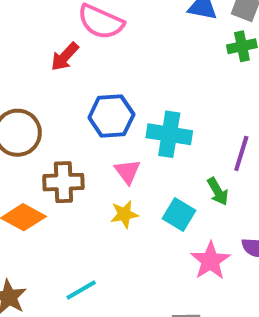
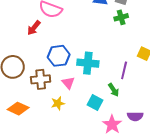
brown cross: (63, 182) -> (41, 79), moved
yellow star: (124, 214) -> (58, 103), moved

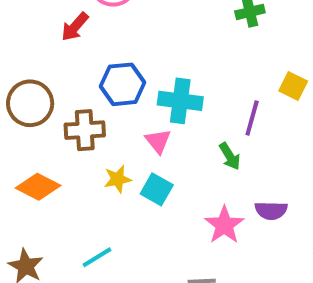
pink triangle: (68, 83) -> (158, 141), moved
cyan square: (95, 102) -> (157, 189), moved

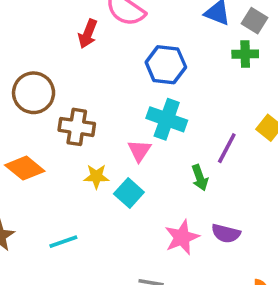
red arrow: (75, 27) -> (88, 34), turned -32
blue hexagon: (123, 84) -> (166, 65), moved

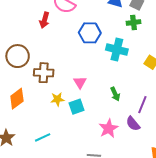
cyan cross: (167, 119) -> (117, 50), moved
purple line: (227, 148) -> (142, 105), moved
orange diamond: (25, 168) -> (17, 99), turned -70
cyan square: (129, 193) -> (77, 107), turned 35
purple semicircle: (226, 233) -> (133, 124), turned 42

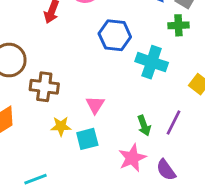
purple line: (142, 105) -> (173, 123), moved
pink star: (109, 128) -> (132, 158), moved

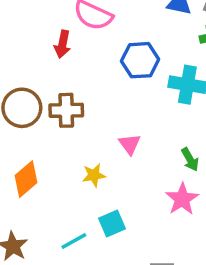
brown cross: (44, 87) -> (66, 110), moved
cyan square: (87, 139) -> (112, 224), moved

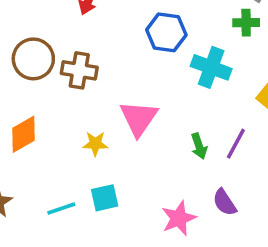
pink triangle: (130, 144) -> (139, 118), size x1.6
pink star: (182, 199) -> (179, 218), moved

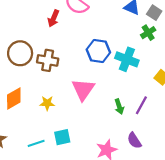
green cross: (246, 23) -> (148, 33), turned -32
blue hexagon: (166, 32) -> (98, 51), moved
yellow star: (95, 144) -> (47, 103), moved

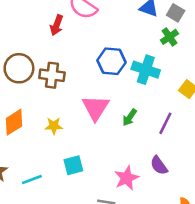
green arrow: (119, 107) -> (130, 117), moved, turned 56
cyan line: (36, 143) -> (32, 180), moved

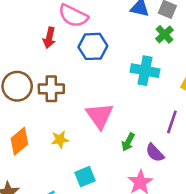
blue hexagon: (112, 61) -> (93, 46), moved
green arrow: (130, 117) -> (128, 142), moved
purple semicircle: (159, 165) -> (155, 153), moved

